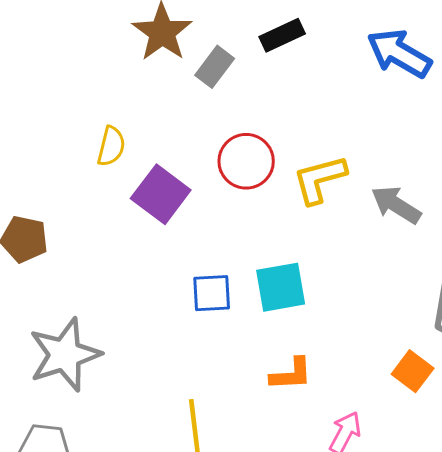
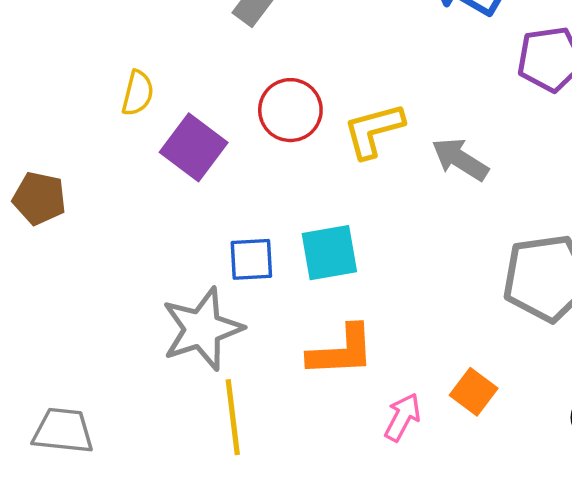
gray star: (65, 355) -> (202, 329), moved
orange square: (413, 371) -> (474, 392), moved
orange L-shape: (291, 374) -> (341, 351), size x1.4

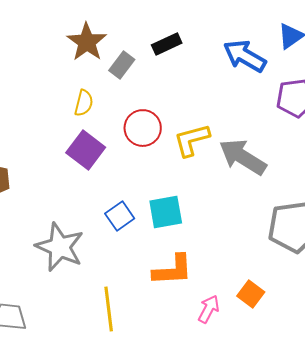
yellow semicircle: (138, 93) -> (84, 103), moved
gray arrow: (460, 159) -> (243, 157), size x1.4
blue square: (251, 259) -> (120, 216), turned -32
gray star: (202, 329) -> (60, 247), moved, turned -30

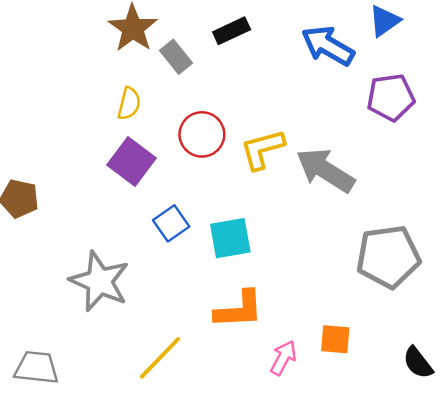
gray rectangle: (122, 65) -> (176, 57), turned -76
blue square: (120, 216) -> (171, 223), moved
orange square: (251, 294) -> (335, 339), turned -32
yellow line: (109, 309) -> (160, 358), turned 51

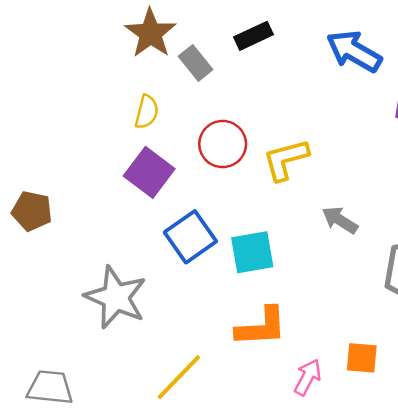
gray arrow: (325, 170) -> (340, 220), moved, size x0.6
blue square: (171, 223) -> (190, 237), size x1.4

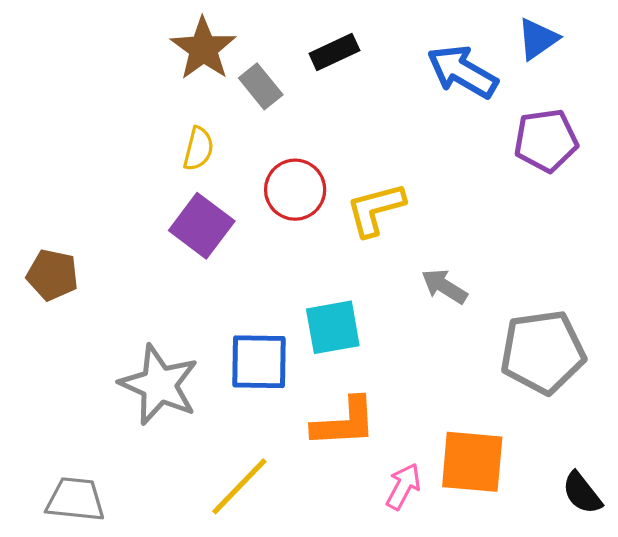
blue square: (190, 237) -> (259, 362), moved, turned 36
orange square: (362, 358) -> (472, 462), size x1.6

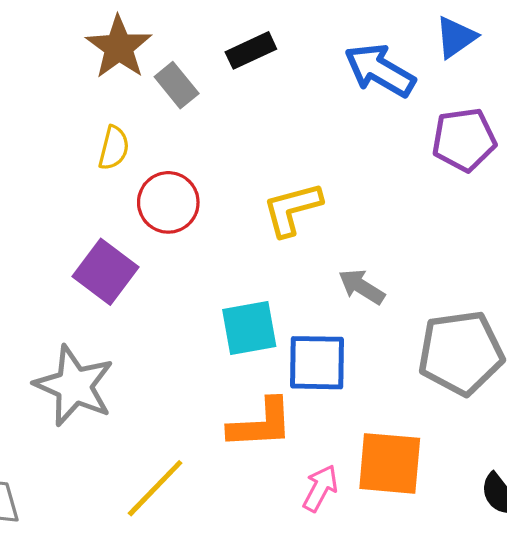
red circle: (295, 190) -> (168, 202), moved
purple square: (202, 226) -> (106, 272), moved
blue square: (259, 362) -> (317, 363), moved

